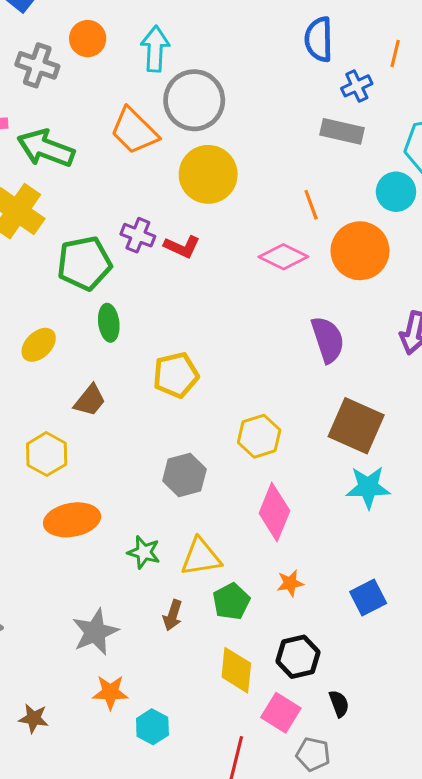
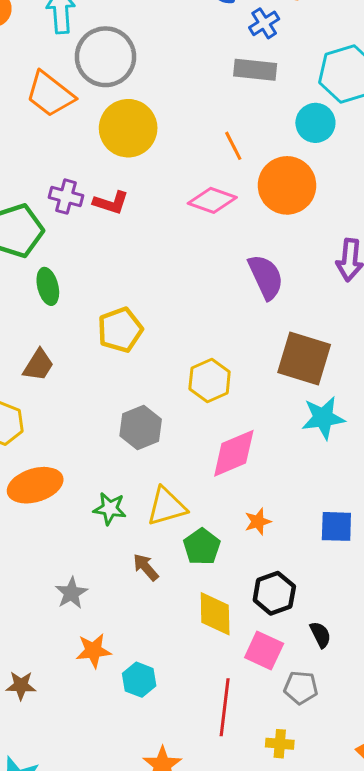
pink diamond: (274, 512) -> (234, 453), turned 52
blue square: (368, 597) -> (336, 526), turned 36
brown arrow: (173, 615) -> (146, 567), turned 128
gray star: (95, 632) -> (71, 593), size x0.7

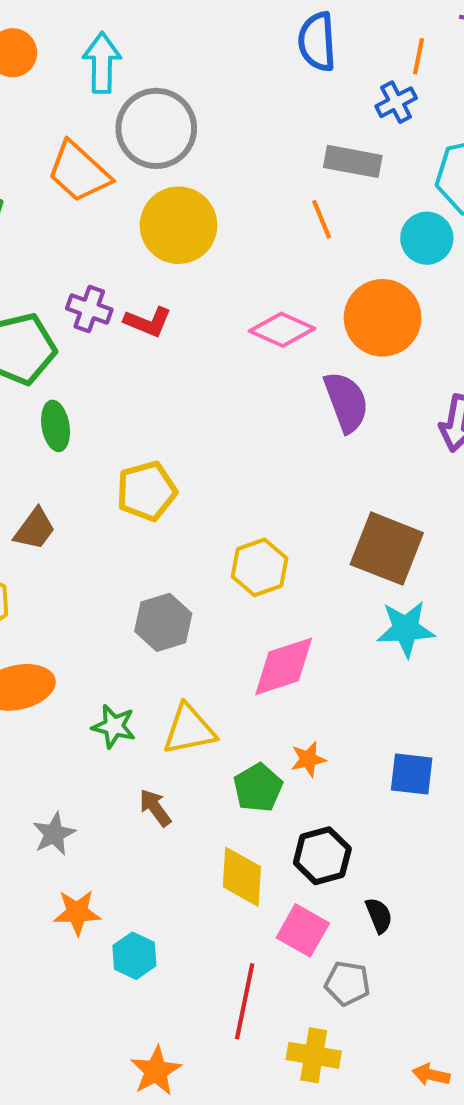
blue cross: (264, 23) -> (396, 102), moved
orange line: (233, 146) -> (322, 219), moved
purple semicircle: (266, 277) -> (346, 402), moved
green pentagon: (202, 547) -> (258, 788), moved
yellow cross: (280, 744) -> (314, 1055), size x1.4

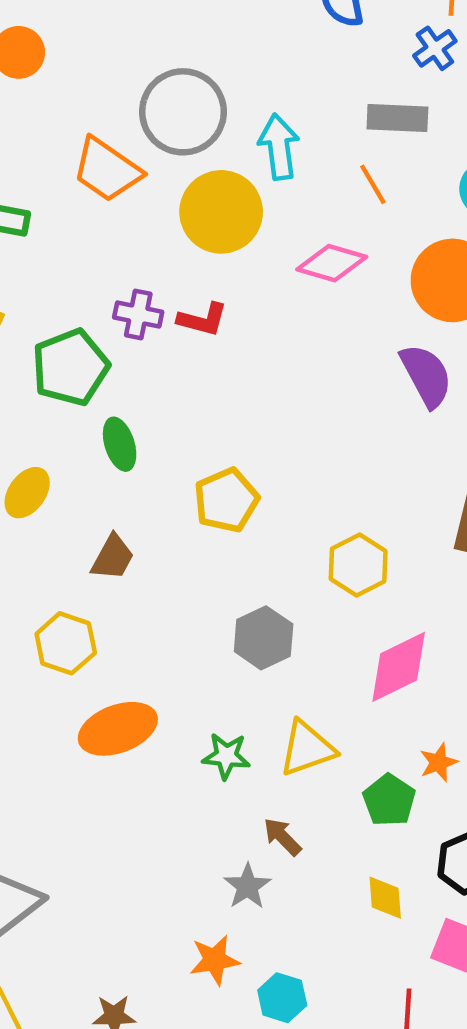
cyan arrow: (102, 63) -> (279, 147), moved
pink diamond: (282, 330) -> (332, 263), moved
gray star: (54, 834) -> (247, 886), moved
yellow diamond: (242, 877) -> (385, 898), size x0.7

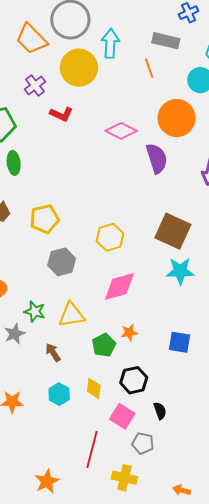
pink diamond: (332, 263) -> (121, 131), moved
purple cross: (138, 315) -> (35, 86), moved, turned 30
yellow pentagon: (226, 500) -> (44, 219), moved
gray star: (247, 886) -> (15, 334), moved
cyan hexagon: (282, 998) -> (59, 394), moved

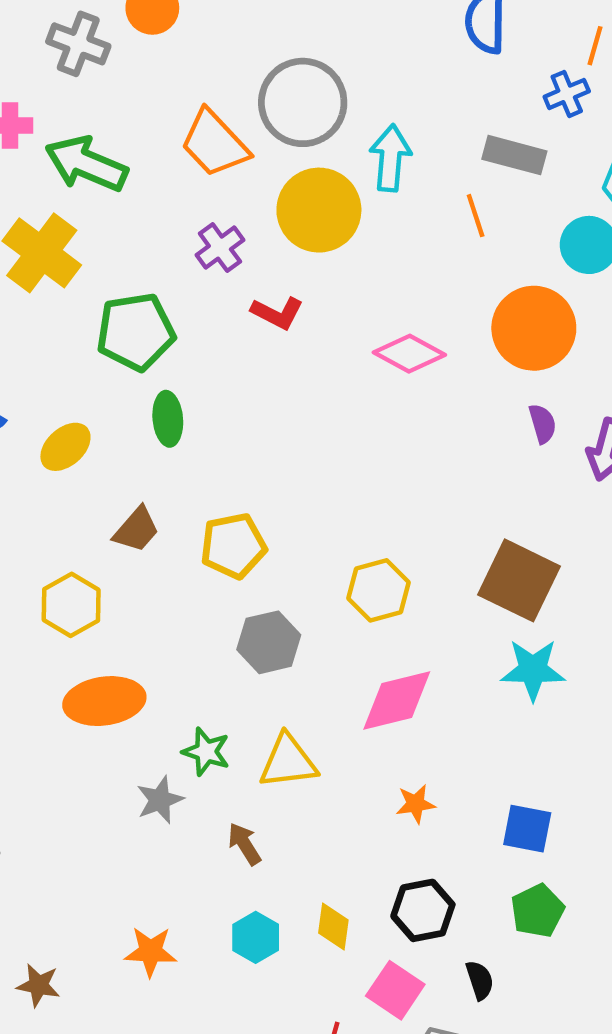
purple semicircle: (157, 158) -> (543, 424), moved, size x0.6
green pentagon: (104, 345) -> (538, 911), moved

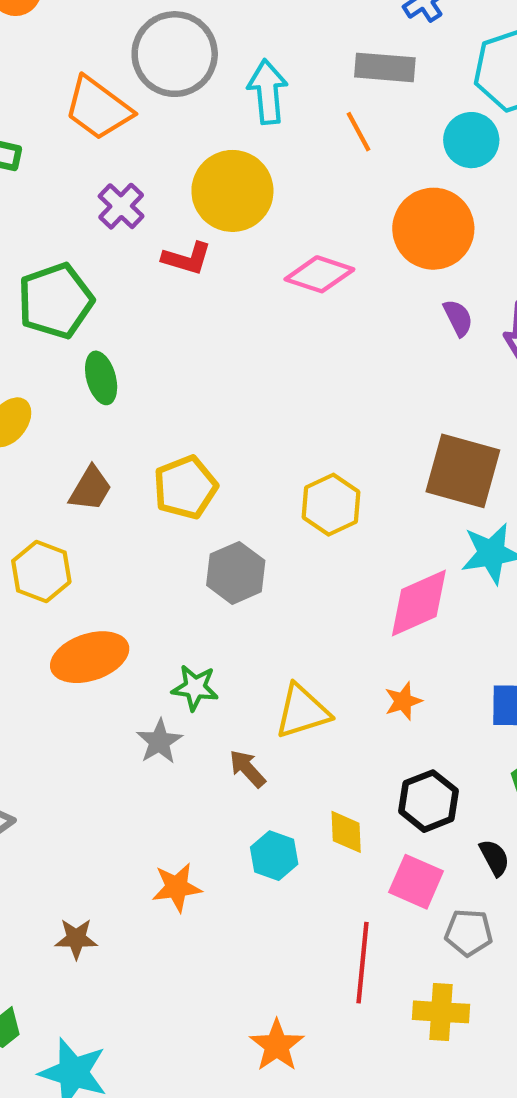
yellow circle: (319, 210) -> (232, 191), moved
pink diamond: (397, 700) -> (419, 603), moved
yellow triangle: (288, 761) -> (302, 711), moved

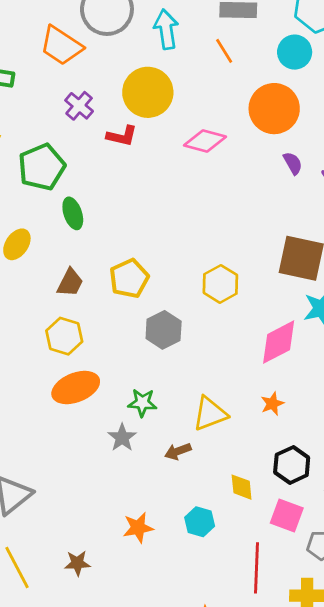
yellow hexagon: (41, 571) -> (64, 336), moved
brown arrow: (247, 769) -> (178, 451), turned -65
cyan hexagon: (274, 856) -> (200, 522), moved

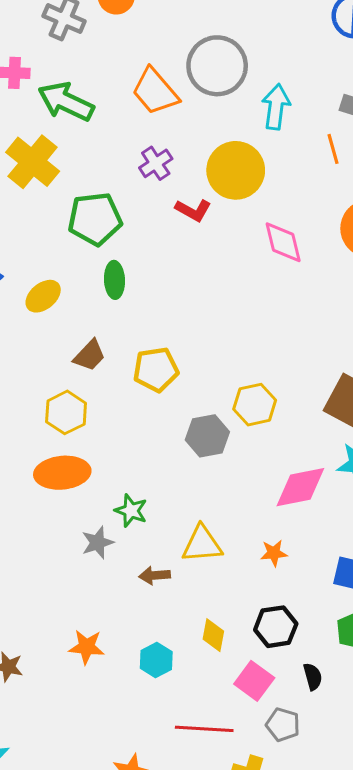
pink diamond: (205, 141) -> (283, 242), turned 45
gray hexagon: (164, 330) -> (207, 436), moved
red line: (256, 568) -> (204, 729), turned 75

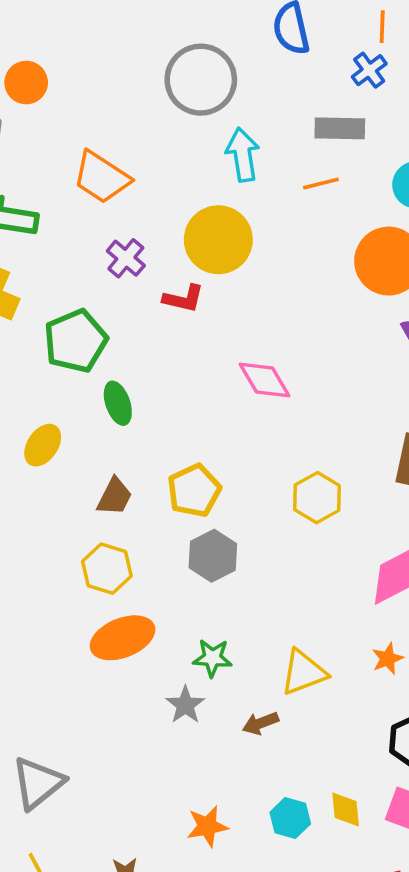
gray circle: (217, 66) -> (201, 80), moved
orange line: (333, 149) -> (321, 184), turned -72
pink diamond: (283, 242) -> (264, 380), moved
gray hexagon: (207, 436) -> (213, 556), moved
yellow diamond: (213, 635) -> (346, 810), moved

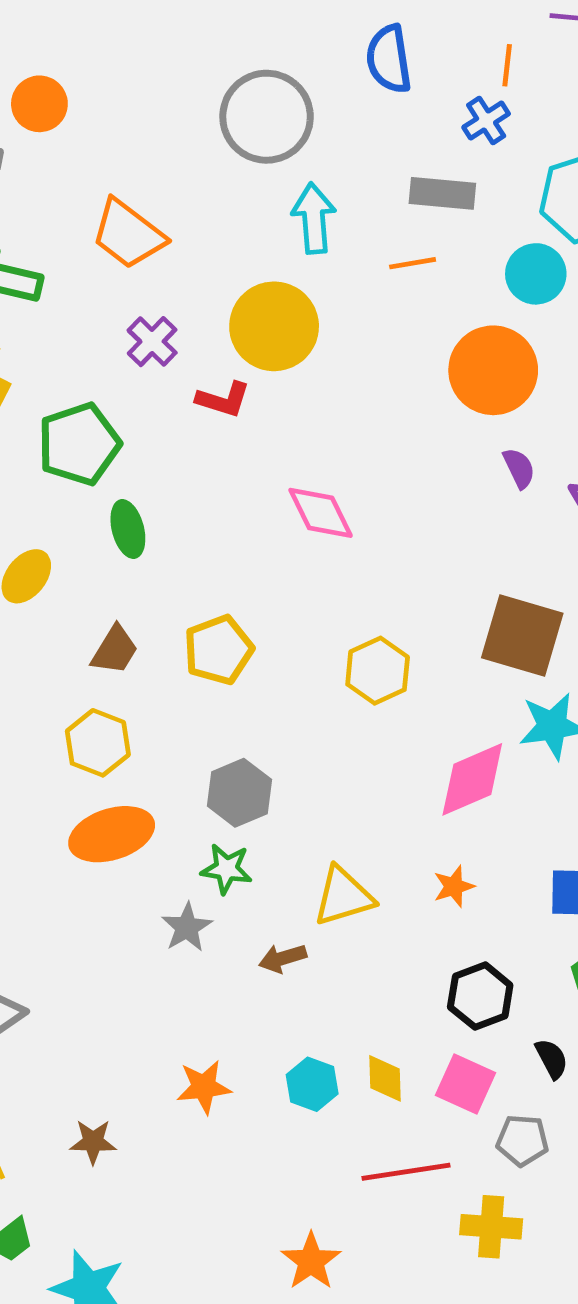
gray hexagon: (213, 556) -> (239, 793), moved

